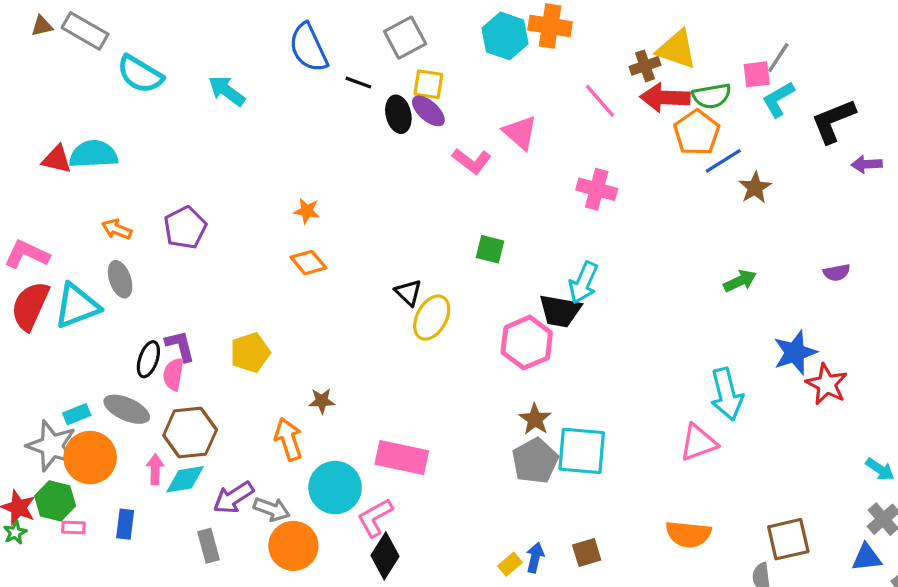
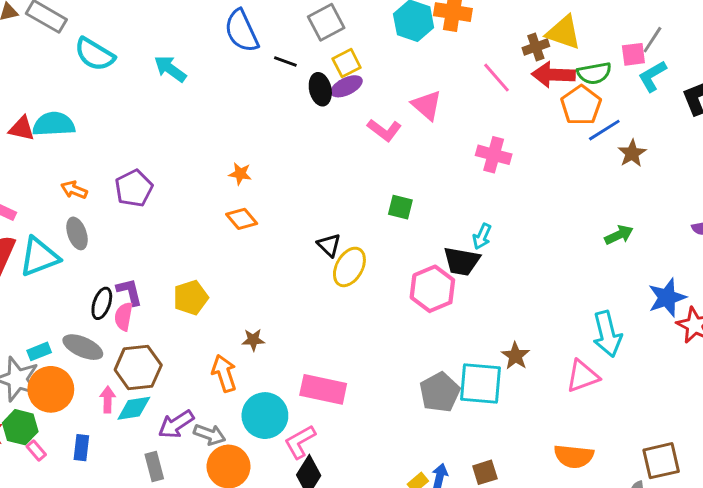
yellow square: (428, 84) -> (347, 63), turned -36
purple ellipse: (428, 111) -> (347, 86), turned -68
cyan arrow: (583, 283) -> (482, 236), size x0.7
brown star: (535, 419) -> (515, 356), moved
pink rectangle: (73, 528) -> (36, 451), turned 48

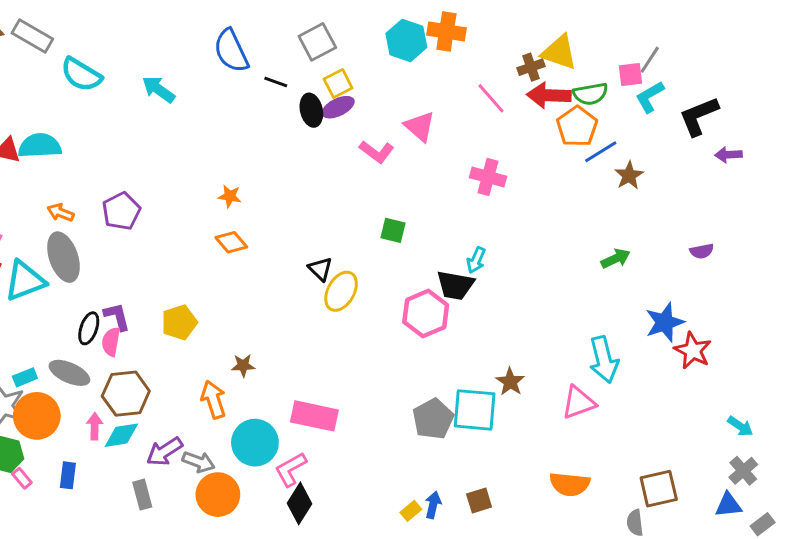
gray ellipse: (77, 233) -> (64, 257), size x1.5

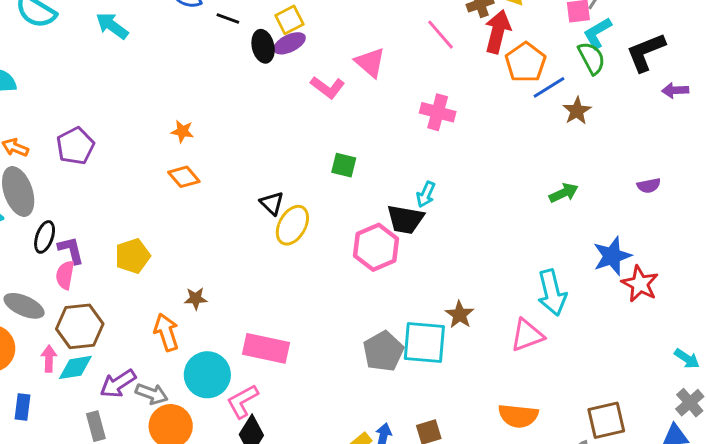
green semicircle: (590, 94) -> (592, 58), moved, turned -108
red arrow: (549, 95) -> (498, 32), turned 102
black ellipse: (89, 328) -> (45, 237), moved

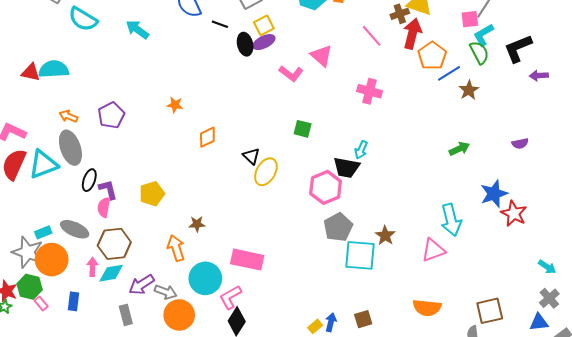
orange star: (182, 131) -> (175, 105), moved
orange diamond: (184, 177) -> (207, 137), moved, turned -75
gray pentagon: (383, 351) -> (338, 227), moved

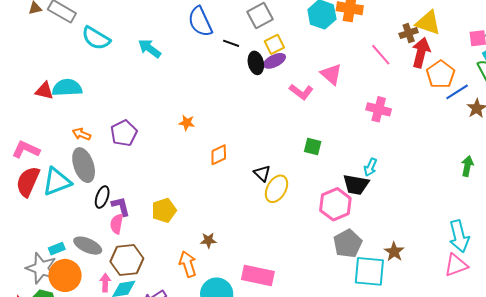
green arrow: (459, 149) -> (467, 166), turned -54
pink triangle: (433, 250) -> (456, 265), moved

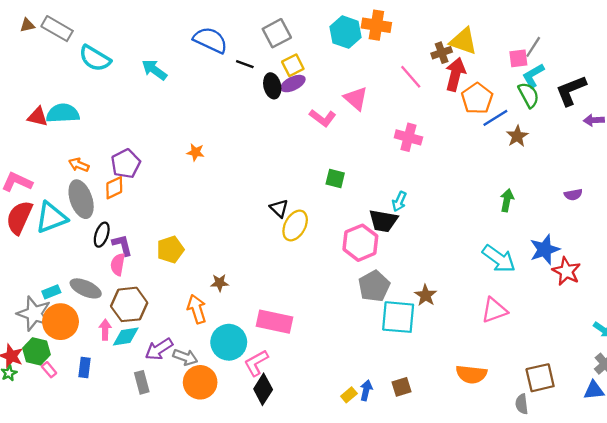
blue semicircle: (200, 22) -> (210, 40), turned 140
orange diamond: (219, 155) -> (114, 188), moved
cyan arrow: (459, 236) -> (499, 259), moved, turned -40

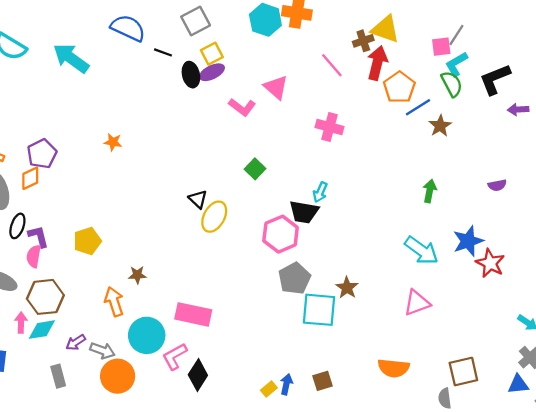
cyan arrow: (154, 70) -> (71, 58), size x1.4
green square: (335, 179) -> (255, 169), turned 30
purple arrow: (159, 349) -> (76, 342), size x0.7
black diamond: (263, 389) -> (198, 375), moved

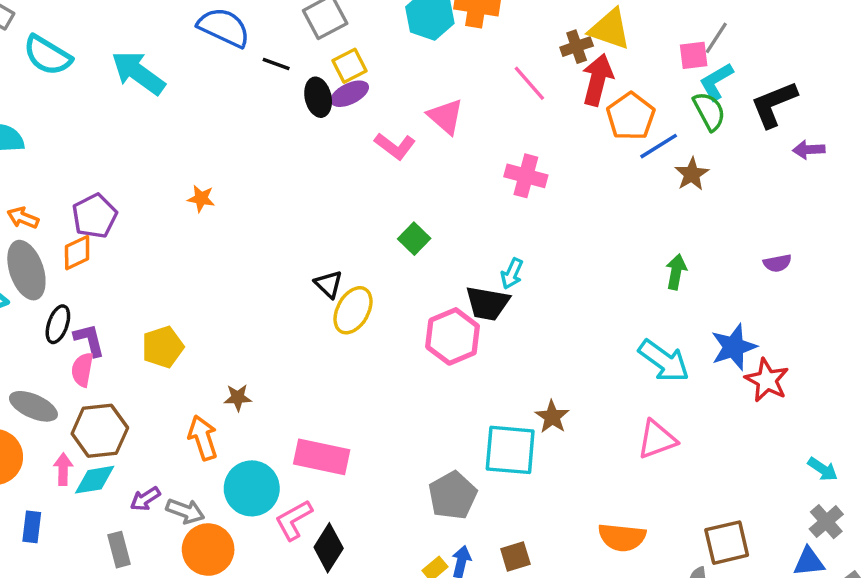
gray pentagon: (295, 278) -> (453, 495), moved

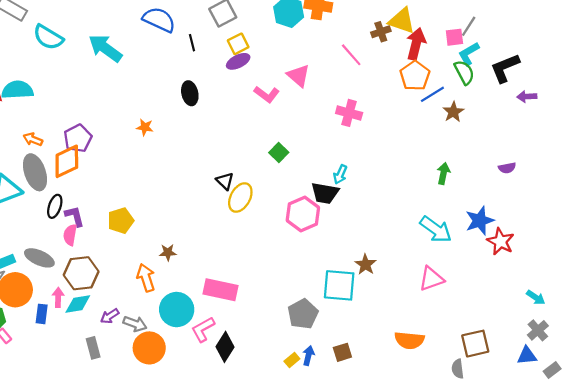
black line: (276, 64) -> (192, 43), turned 56
red arrow: (597, 80) -> (416, 44), moved
black ellipse: (318, 97) -> (190, 93), moved
orange diamond: (77, 253) -> (67, 161), size x1.5
blue rectangle: (32, 527) -> (42, 314), moved

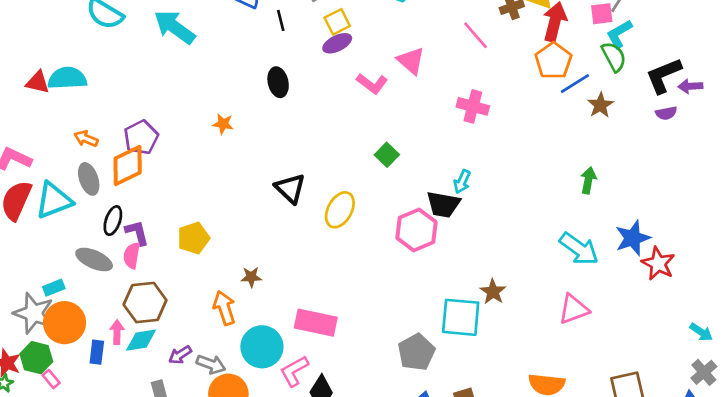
black L-shape: (505, 68) -> (664, 76), moved
purple semicircle: (507, 168) -> (666, 113), moved
gray ellipse: (35, 172) -> (89, 179), size x0.7
black triangle: (225, 181) -> (290, 188), moved, size x1.4
gray ellipse: (39, 258) -> (94, 260), moved

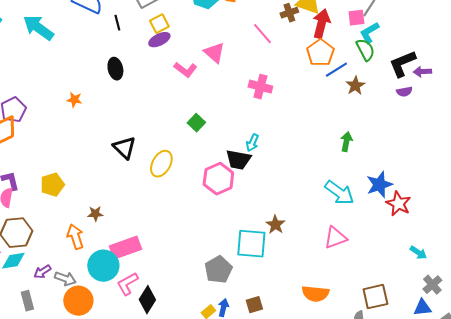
pink rectangle: (316, 323) -> (125, 248), moved, turned -32
cyan arrow: (701, 332) -> (418, 253), moved

